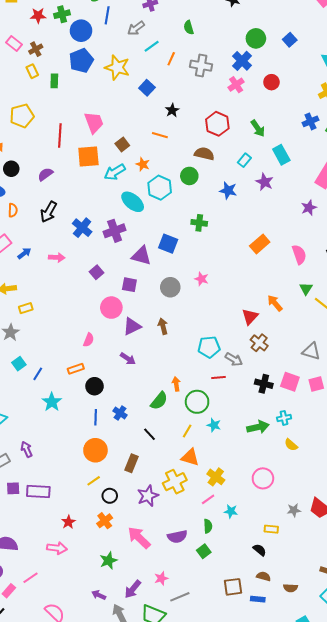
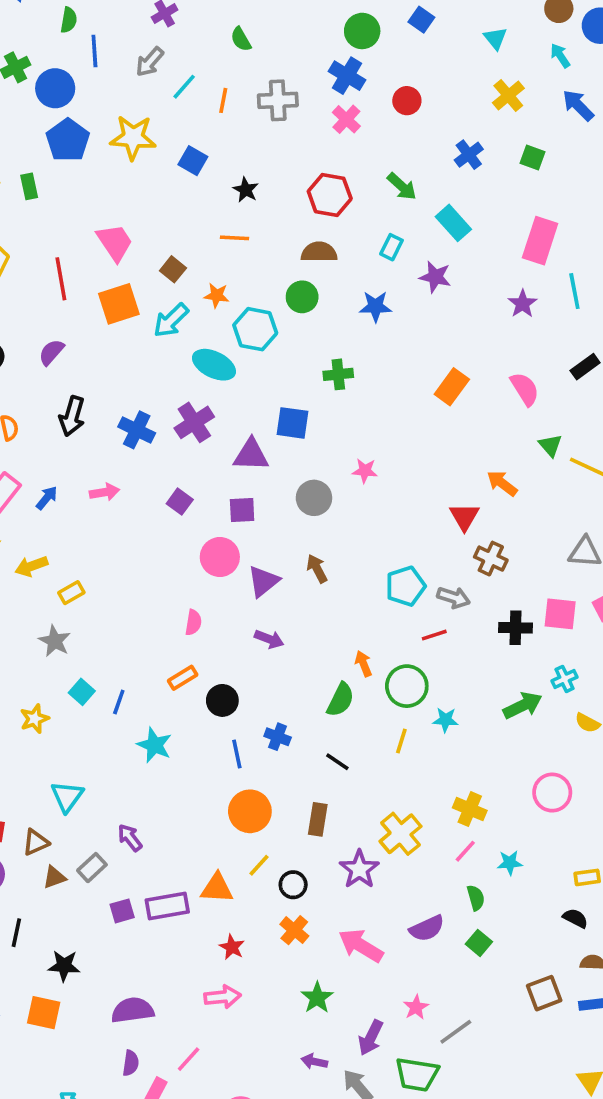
blue cross: (310, 121) -> (469, 155), moved
orange triangle: (190, 457) -> (217, 888), moved

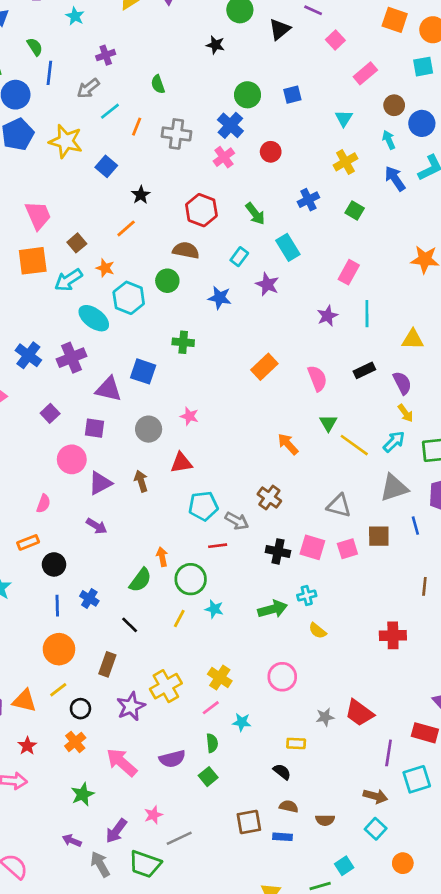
green semicircle: (69, 20) -> (35, 47), turned -54
blue square: (421, 20) -> (292, 95), turned 30
orange line: (234, 238) -> (126, 228), turned -55
pink rectangle: (540, 241) -> (349, 272), size x0.7
red triangle: (464, 517) -> (181, 463), moved, turned 40

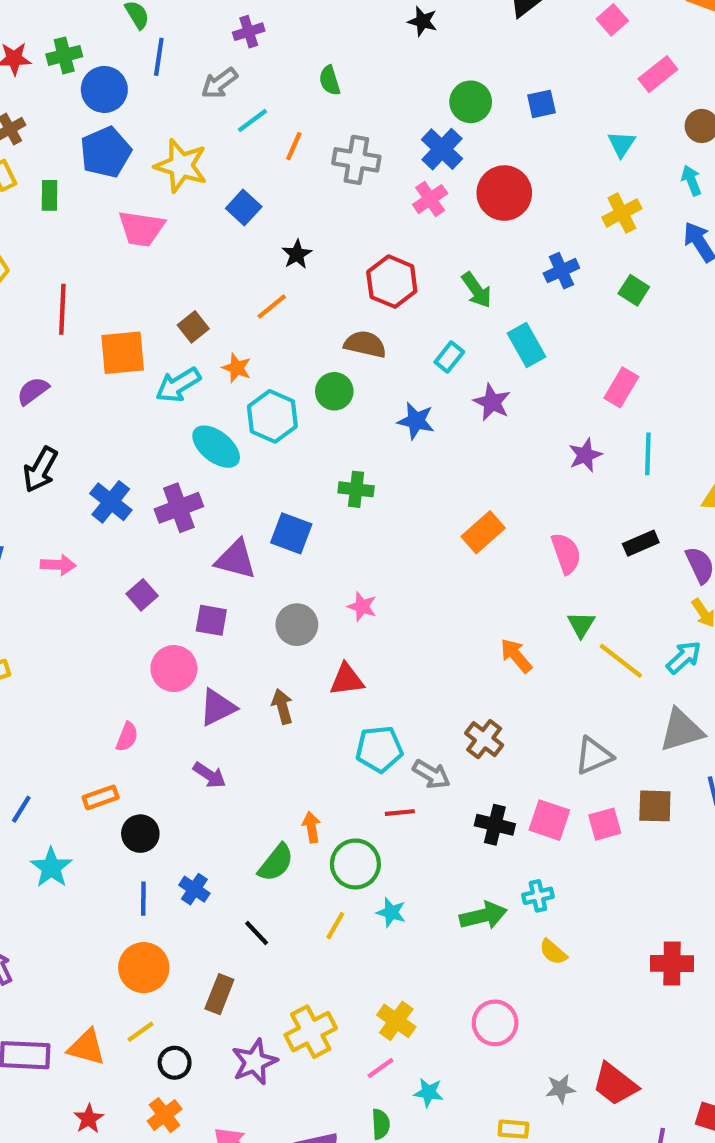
red circle: (271, 152) -> (504, 193), size x1.6
pink trapezoid: (38, 215) -> (141, 229), moved, turned 120
gray triangle: (339, 506) -> (594, 756), turned -40

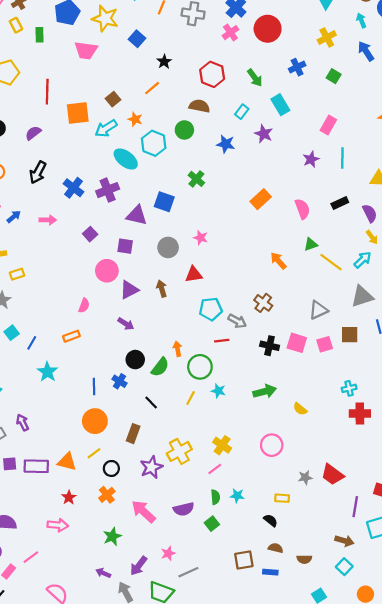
green cross: (356, 489) -> (196, 179), turned 35
green triangle: (581, 625) -> (311, 244), turned 40
black circle: (140, 834) -> (135, 360), moved
cyan cross: (538, 896) -> (349, 388), moved
cyan star: (429, 1093) -> (237, 496), moved

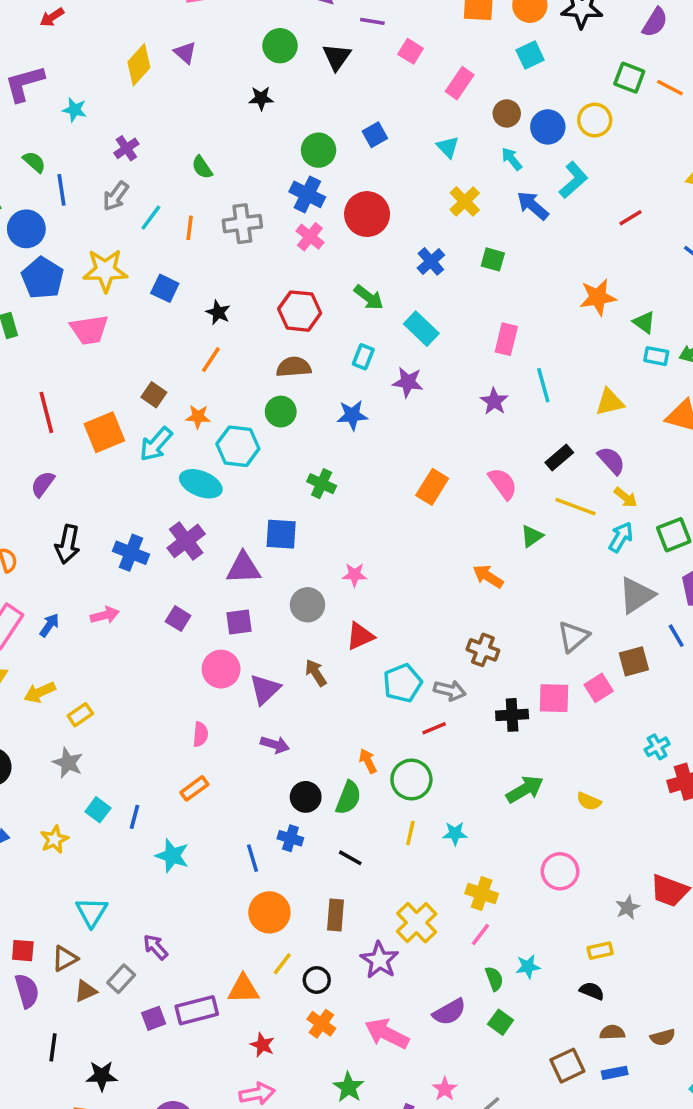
yellow line: (331, 262) -> (575, 507), moved
cyan star: (218, 391) -> (455, 833), moved

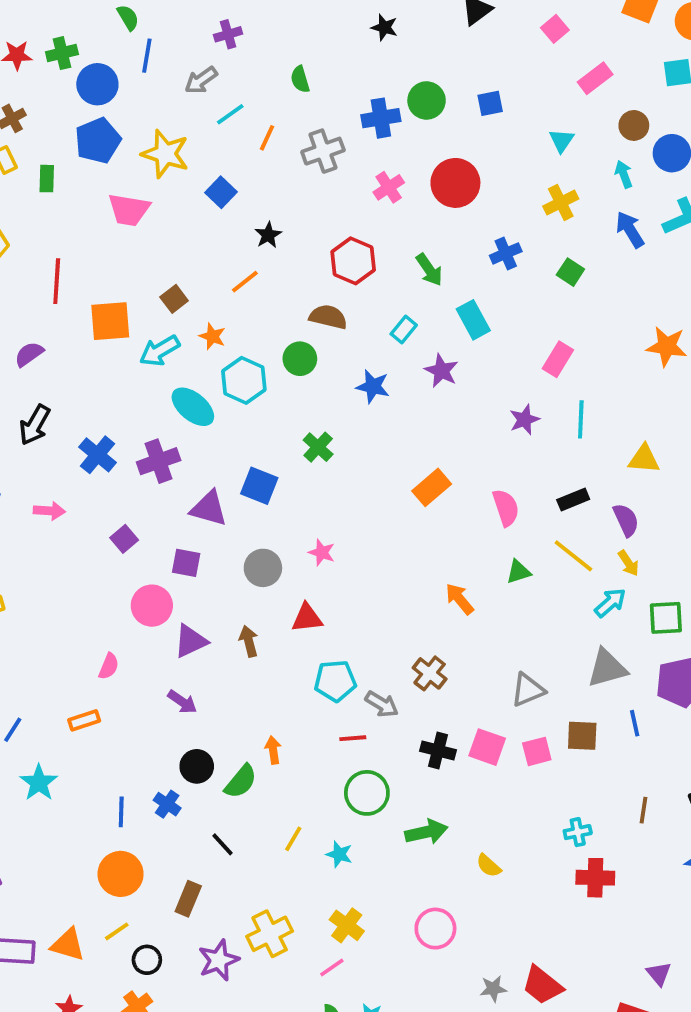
blue cross: (307, 194) -> (381, 118), moved, turned 36
gray cross: (242, 224) -> (323, 151), turned -30
green circle: (411, 780) -> (367, 793), moved

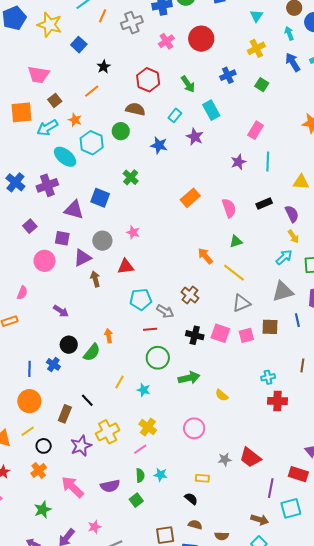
pink trapezoid: (129, 210) -> (39, 75), moved
yellow line: (573, 556) -> (234, 273), moved
purple triangle: (191, 641) -> (82, 258), moved
black line: (222, 844) -> (87, 400), moved

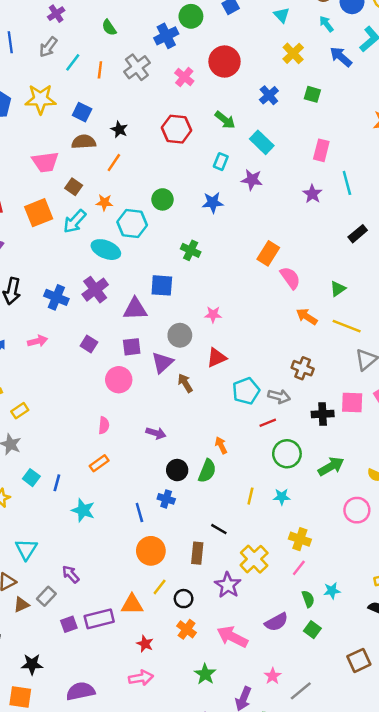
brown semicircle: (135, 109) -> (84, 142), moved
pink semicircle: (229, 208) -> (290, 278), moved
pink circle: (194, 428) -> (357, 510), moved

